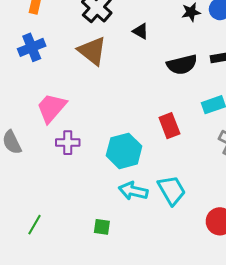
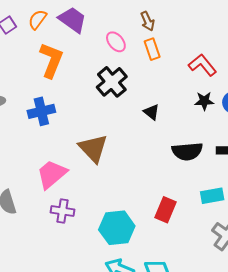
brown triangle: (92, 51) -> (93, 148), moved
red rectangle: (169, 126) -> (165, 210), turned 35

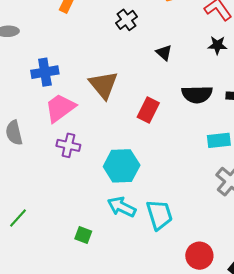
black cross: (112, 82) -> (126, 20), size x0.7
blue cross: (41, 111) -> (45, 72), moved
red rectangle: (165, 210) -> (148, 110), moved

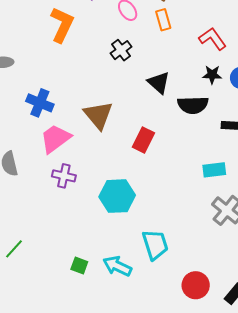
black triangle: (164, 53) -> (159, 83), size x1.4
blue cross: (45, 72) -> (40, 103), turned 32
black semicircle: (197, 94) -> (193, 105), moved
cyan arrow: (122, 207) -> (117, 266), moved

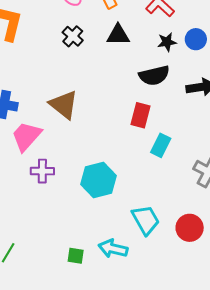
black triangle: (159, 83) -> (118, 35), moved, turned -30
red rectangle: (143, 140) -> (141, 115), moved
cyan rectangle: (214, 170) -> (161, 145), moved, turned -45
red circle: (196, 285) -> (190, 228), moved

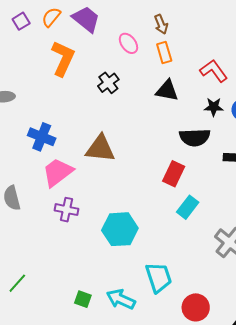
black cross: (73, 36) -> (108, 83), moved
brown triangle: (64, 105) -> (100, 149), turned -44
red circle: (190, 228) -> (196, 307), moved

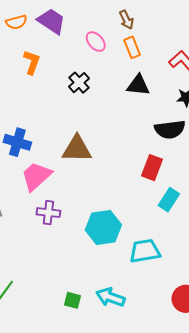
orange semicircle: (51, 17) -> (16, 22), turned -140
orange L-shape: (63, 58) -> (32, 62), size x0.7
cyan trapezoid: (159, 277) -> (145, 251), moved, turned -76

